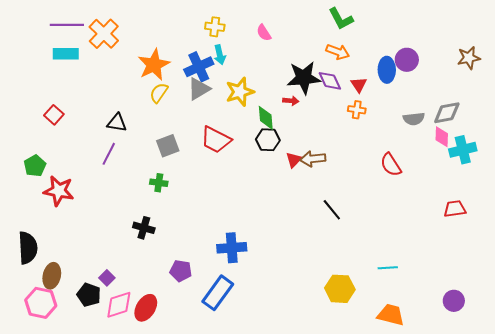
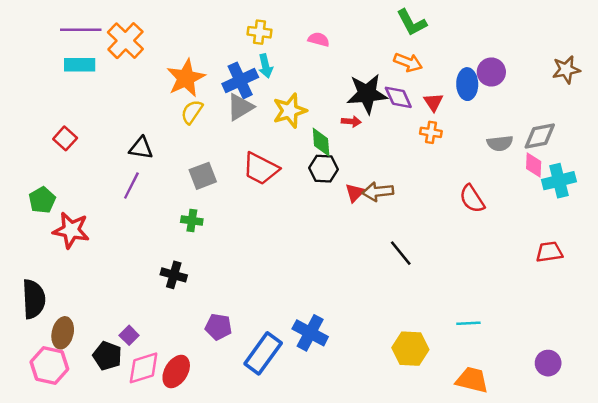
pink semicircle: (264, 33) -> (319, 39), turned 138
blue cross: (232, 248) -> (310, 333), moved, turned 32

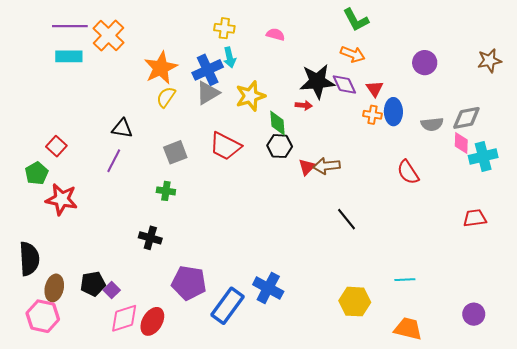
blue ellipse: (467, 84) -> (393, 112), moved
red square: (65, 138) -> (56, 146), moved
purple pentagon: (218, 327) -> (189, 283), size x1.5
black pentagon: (107, 356) -> (93, 284), moved, turned -30

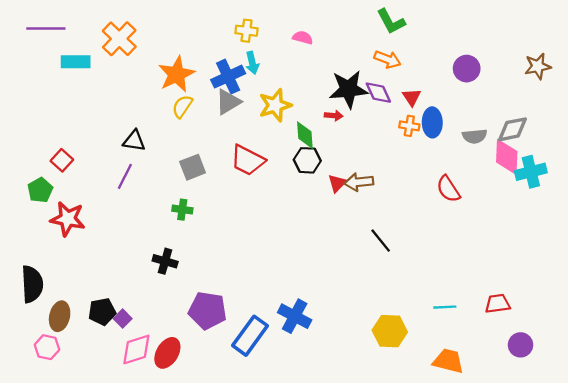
purple line: (70, 26) -> (46, 28), moved
pink diamond: (461, 143) -> (507, 157), size x1.5
red trapezoid: (475, 218) -> (498, 304), moved
pink hexagon: (43, 316) -> (47, 347), size x0.7

